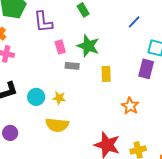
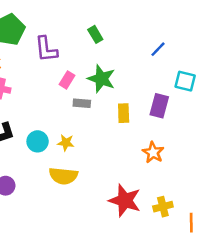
pink rectangle: (60, 47) -> (67, 80), turned 48
purple rectangle: (146, 69) -> (159, 106), moved

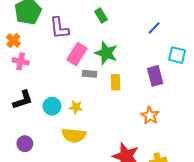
pink rectangle: (67, 80) -> (77, 54), size x1.5
purple rectangle: (159, 106) -> (155, 76), turned -30
yellow rectangle: (124, 113) -> (116, 82), moved

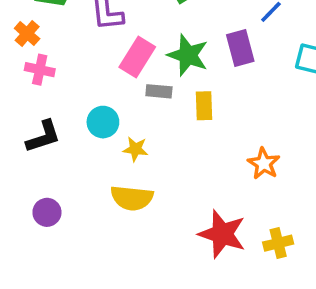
purple rectangle: (155, 76) -> (240, 48), moved
cyan circle: (52, 106) -> (103, 122), moved

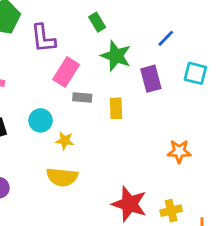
purple rectangle: (240, 48) -> (151, 79), moved
green star: (188, 55) -> (116, 56), moved
orange star: (264, 164) -> (179, 151), moved, turned -30

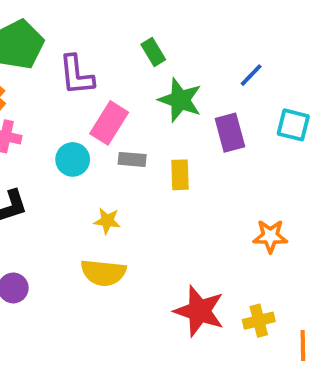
cyan circle: (41, 120) -> (73, 159), moved

